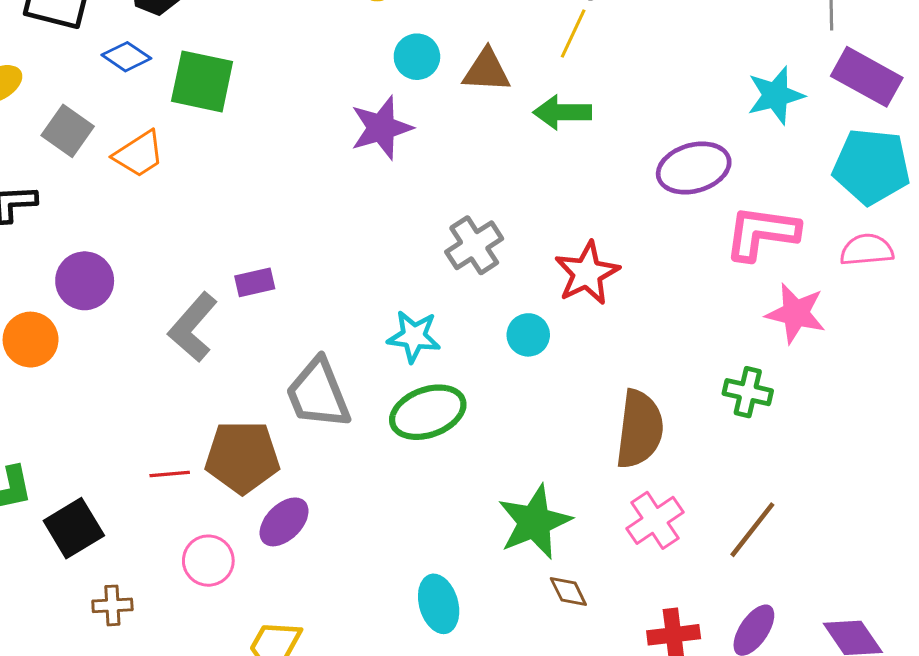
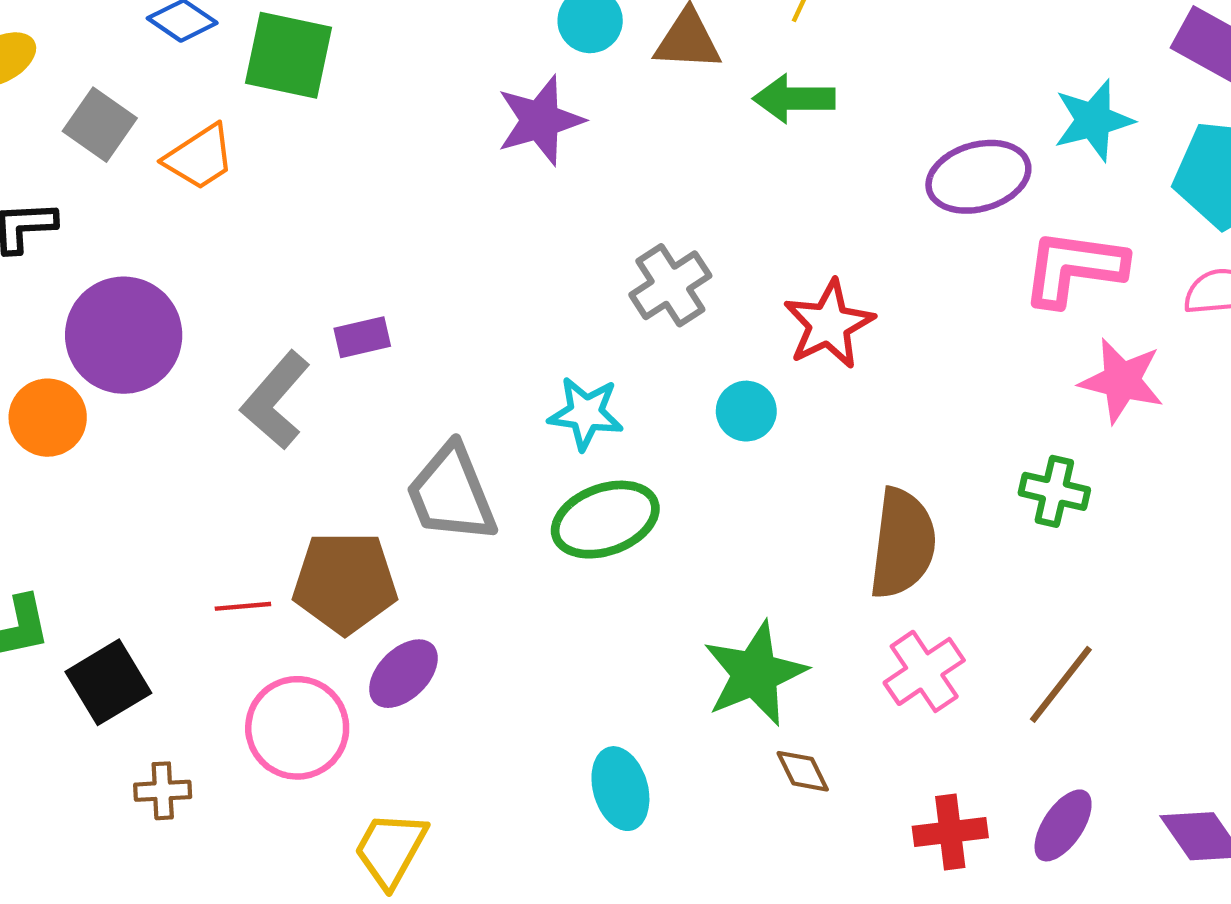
cyan star: (776, 95) -> (1093, 120), moved
purple circle: (85, 281) -> (124, 335), size x1.4
pink circle: (208, 561) -> (297, 728), size x1.4

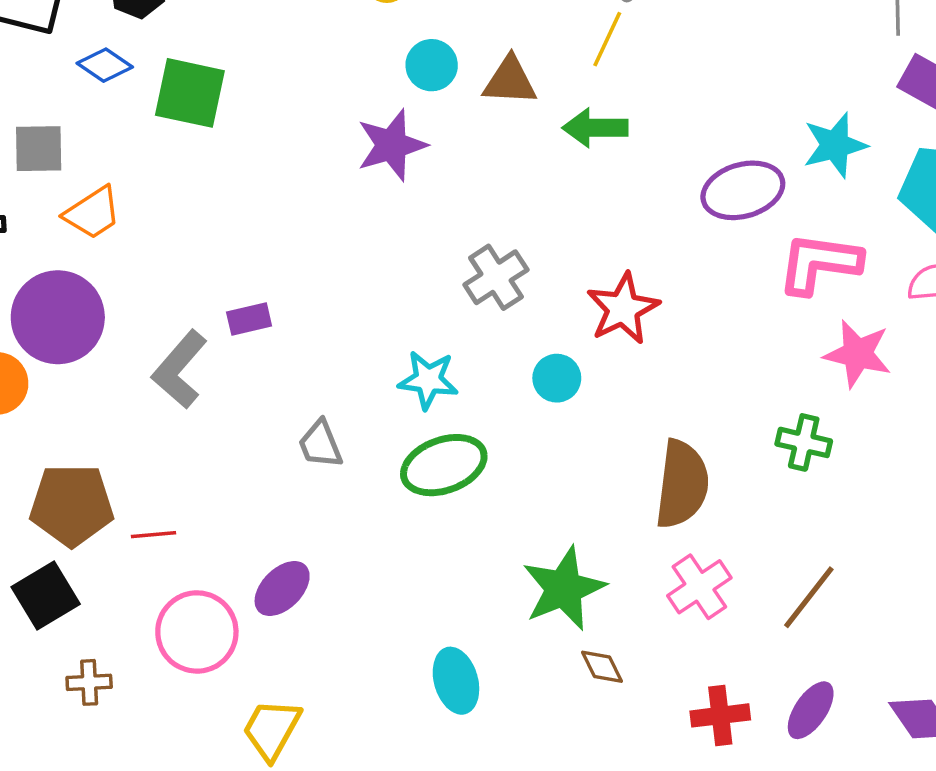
gray square: (100, 125) -> (39, 149), turned -36
orange trapezoid: (200, 157) -> (93, 213), moved
gray trapezoid: (451, 494) -> (320, 444), size x0.6
brown pentagon: (345, 582) -> (72, 505), moved

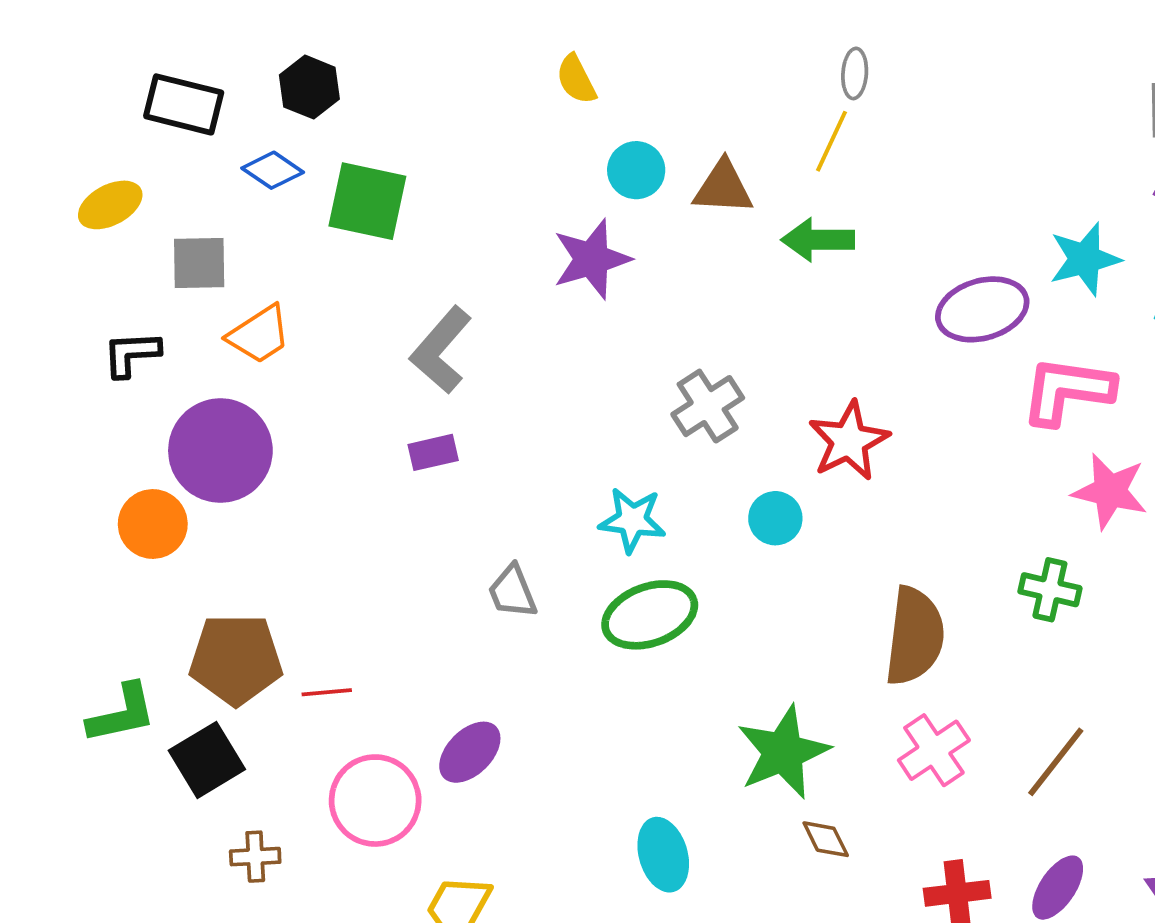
gray L-shape: (180, 369) -> (441, 350), moved

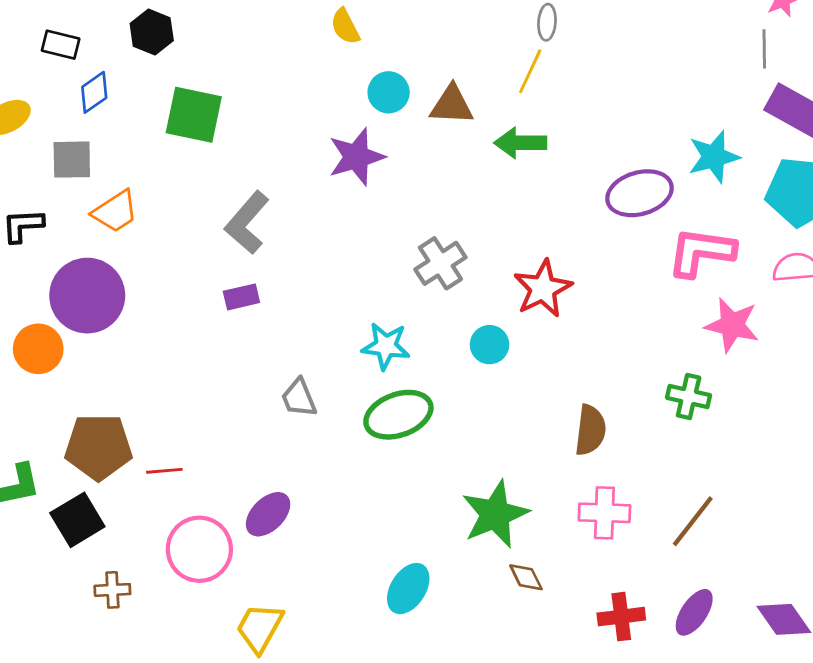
black rectangle: (184, 104) -> (61, 45), size x0.7
blue diamond: (273, 170) -> (94, 92), moved, turned -69
brown semicircle: (915, 636) -> (590, 430), size x0.7
pink cross: (934, 750) -> (604, 513), turned 36
cyan ellipse: (663, 855) -> (408, 589), turned 48

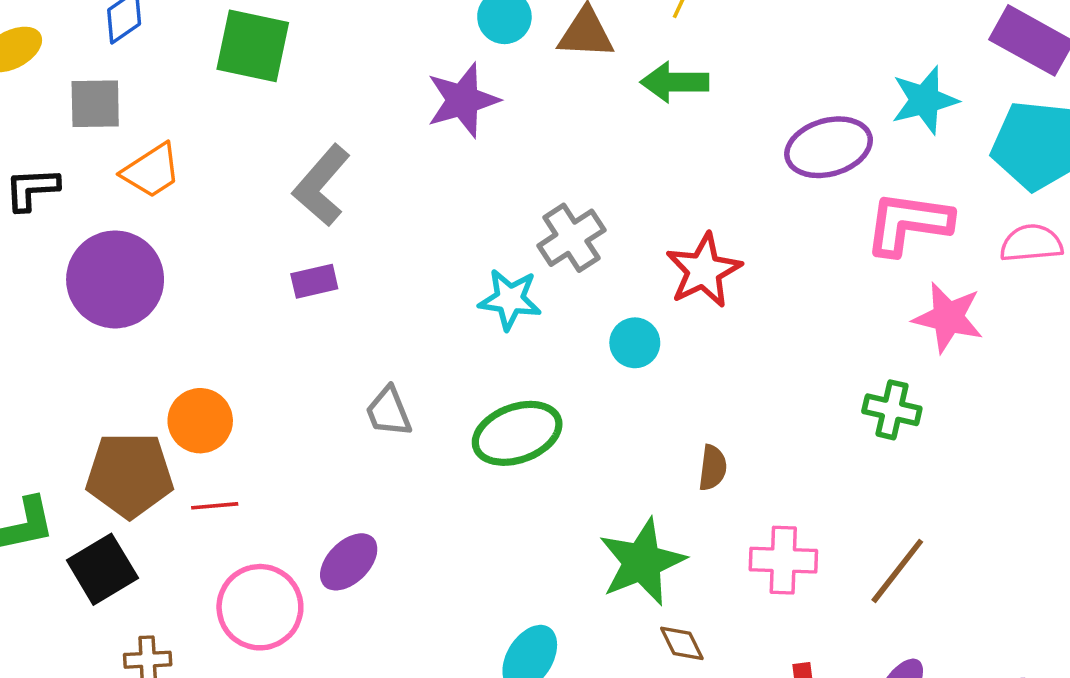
cyan star: (386, 346) -> (510, 299), moved
orange circle: (38, 349) -> (200, 421), moved
brown semicircle: (590, 430) -> (713, 468), moved, size x0.7

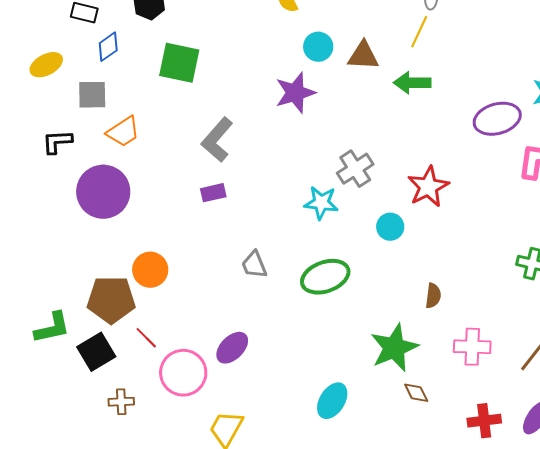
red line: (215, 506) -> (146, 338), moved, turned 50

